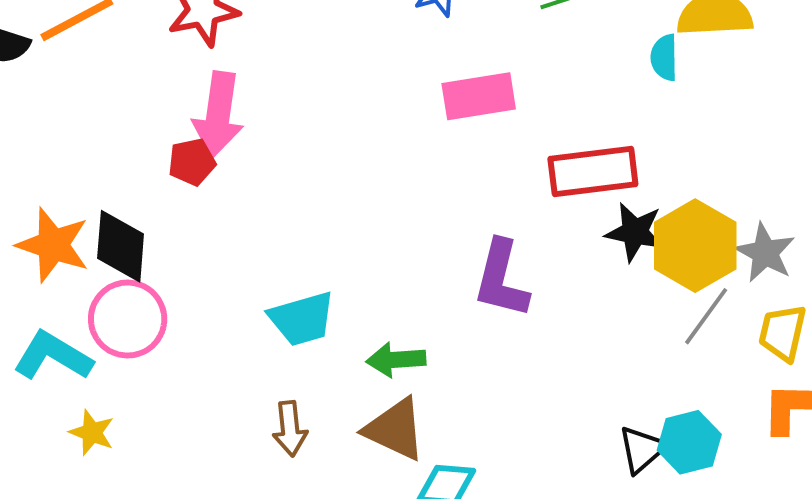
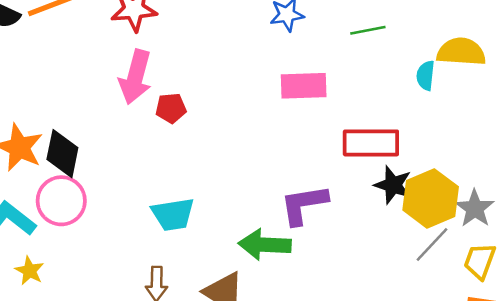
red pentagon: (192, 162) -> (171, 108), moved
purple L-shape: (501, 279) -> (304, 205), turned 60
green arrow: (396, 360) -> (265, 245), moved, size x1.4

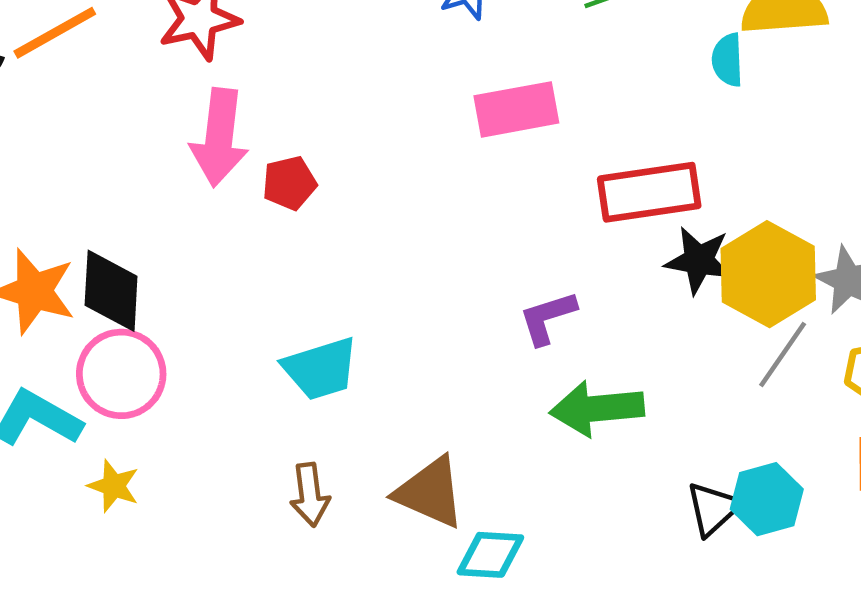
purple L-shape: (304, 205) -> (547, 318), size x0.7
green arrow: (265, 245) -> (597, 408), moved
yellow star: (29, 271) -> (114, 486), moved

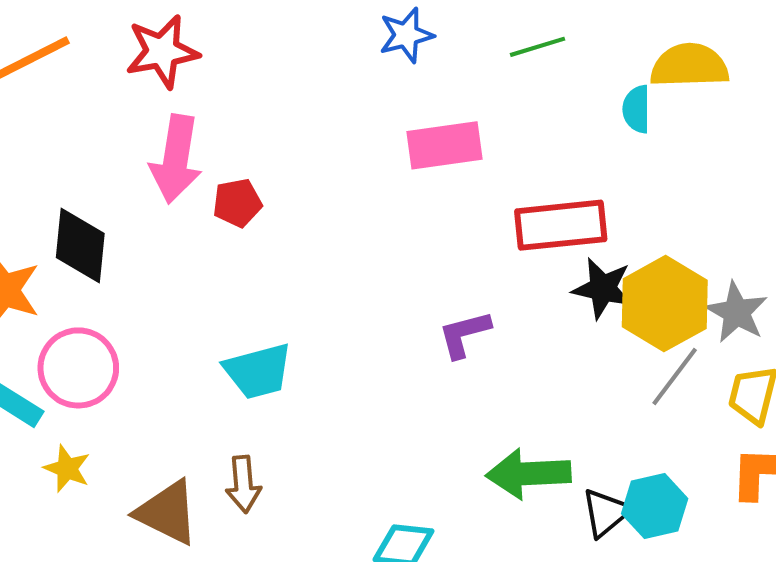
black diamond: (111, 291) -> (80, 245), moved
green arrow: (597, 408) -> (528, 474), moved
brown triangle: (430, 492) -> (167, 512), moved

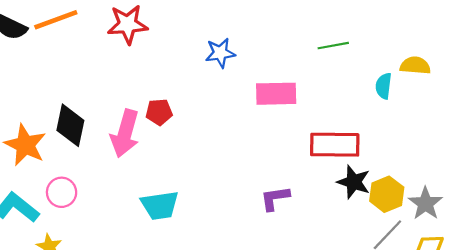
blue star: (406, 35) -> (220, 53), moved
yellow semicircle: (689, 66) -> (415, 65), size x0.7
pink arrow: (176, 159) -> (125, 133), moved
yellow hexagon: (665, 304) -> (387, 194), size x0.7
pink circle: (78, 368) -> (62, 192), size x0.7

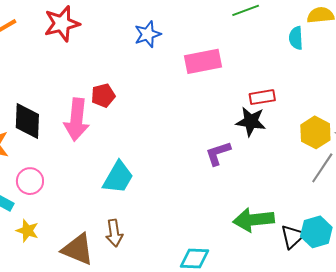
red rectangle: (335, 145) -> (262, 97), size x0.6
black star: (354, 182) -> (251, 121), moved
cyan trapezoid: (160, 205) -> (118, 177), turned -42

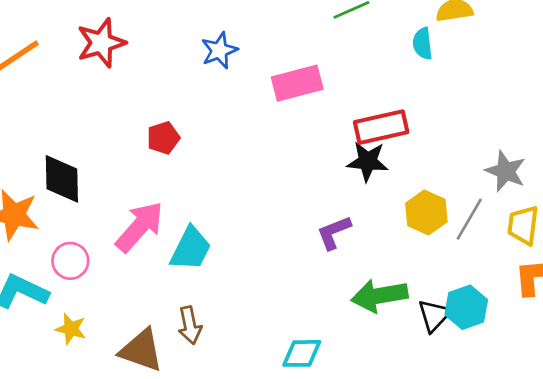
red rectangle: (262, 97) -> (381, 127), size x1.5
pink arrow: (77, 120) -> (140, 227), moved, turned -141
yellow hexagon: (315, 132) -> (426, 213), moved
purple L-shape: (218, 153) -> (334, 233), moved

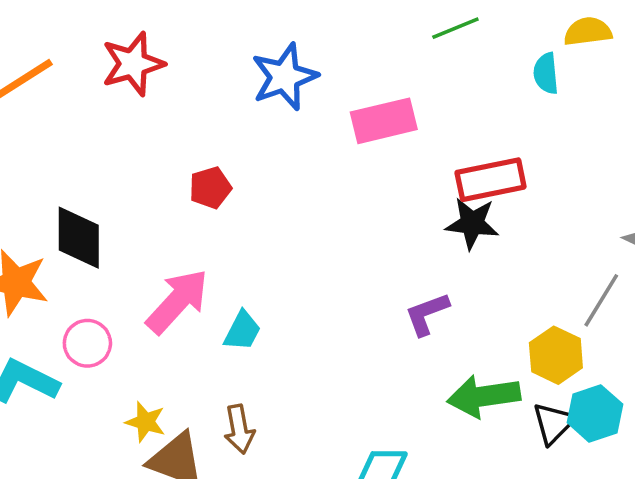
blue star: (219, 50) -> (285, 77), size x1.4
yellow hexagon: (426, 213) -> (556, 355), moved
cyan trapezoid: (191, 249) -> (242, 331), size x0.7
yellow star: (71, 329) -> (145, 422), moved

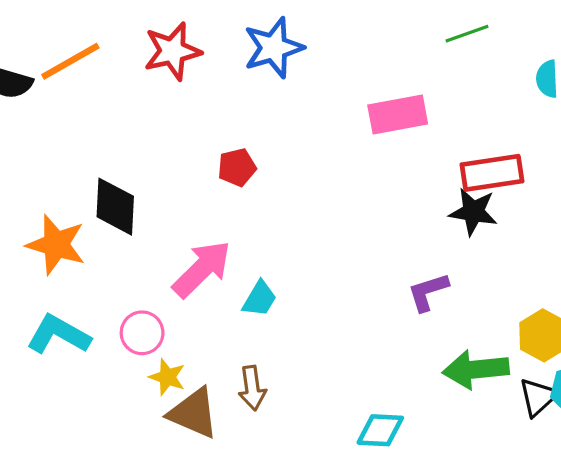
blue star: (285, 77) -> (274, 48), moved
pink circle: (87, 343) -> (142, 333), moved

